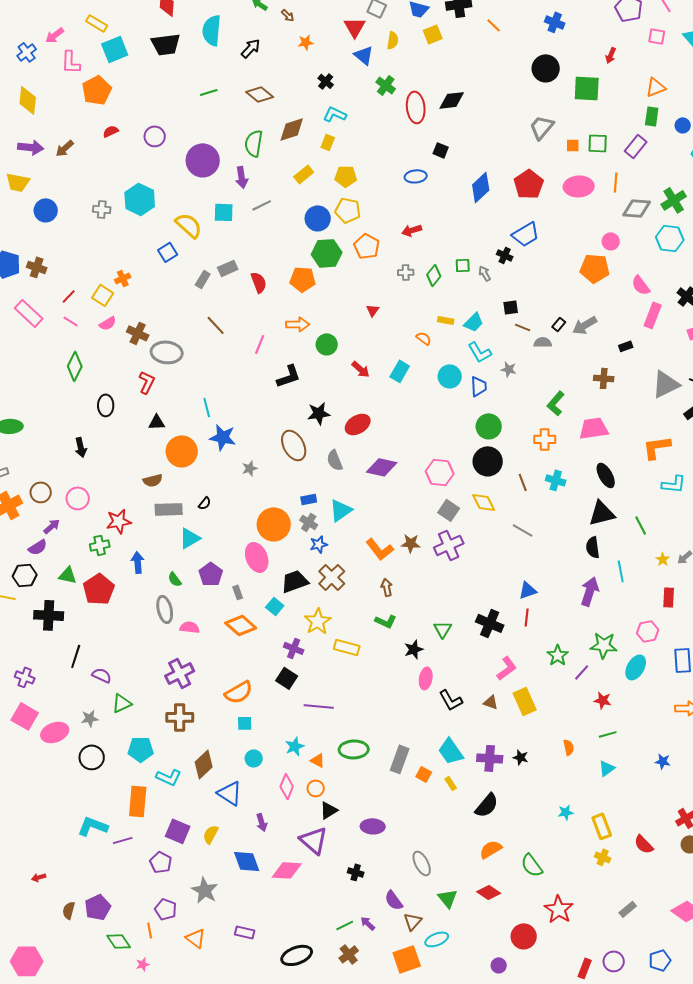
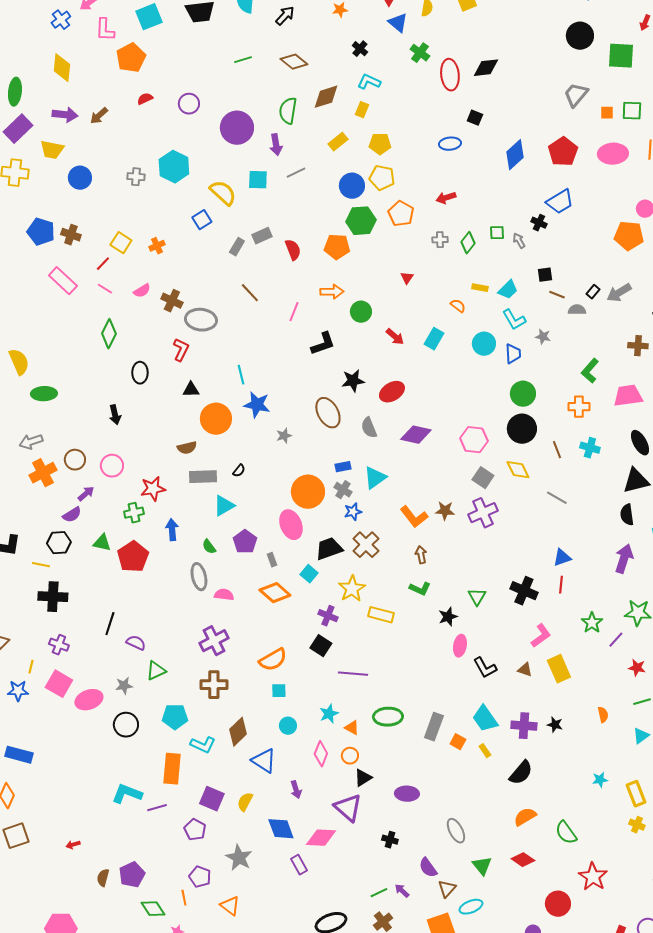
yellow square: (103, 295) -> (121, 243), moved
black cross: (49, 615) -> (53, 597), moved
purple rectangle: (245, 932) -> (299, 865), moved, turned 48

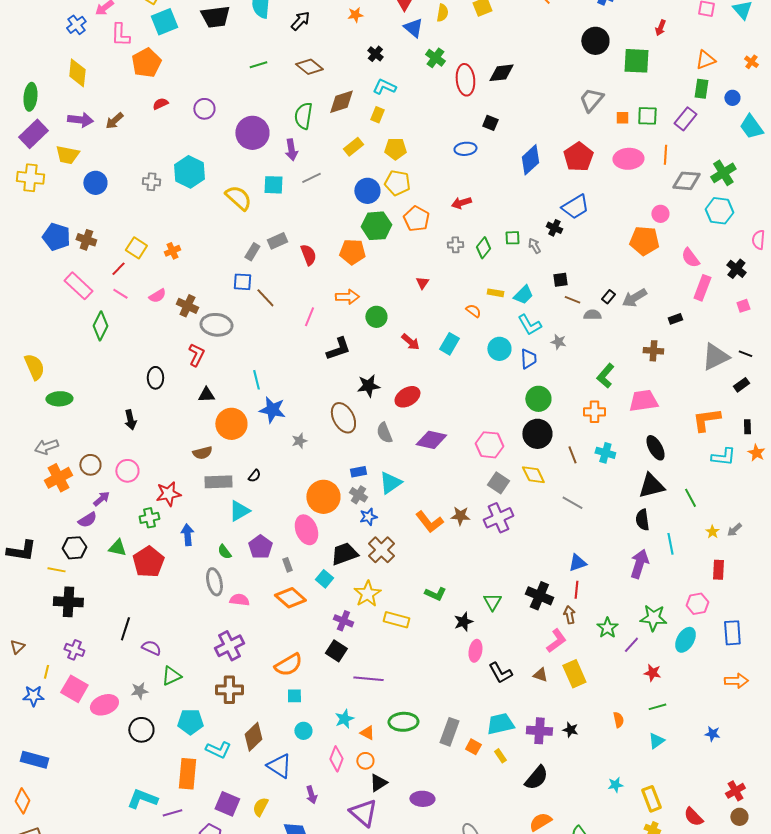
blue square: (202, 220) -> (242, 282), moved, turned 36
green diamond: (109, 334) -> (100, 326), moved
brown arrow: (421, 555) -> (569, 615), moved
cyan trapezoid: (485, 719) -> (500, 724), turned 112

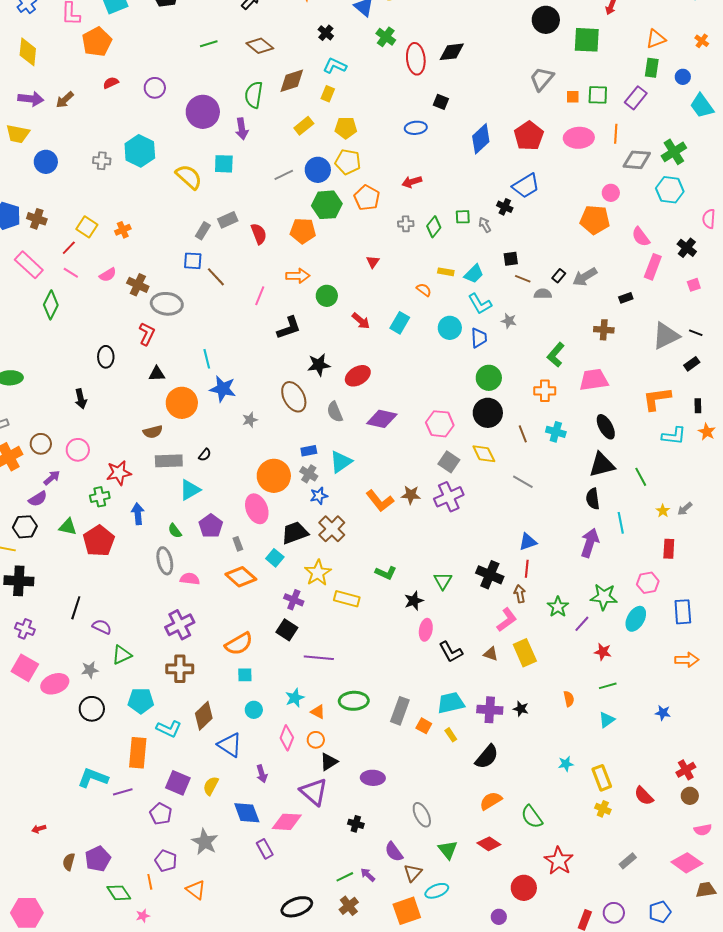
gray line: (311, 178) -> (284, 175), moved

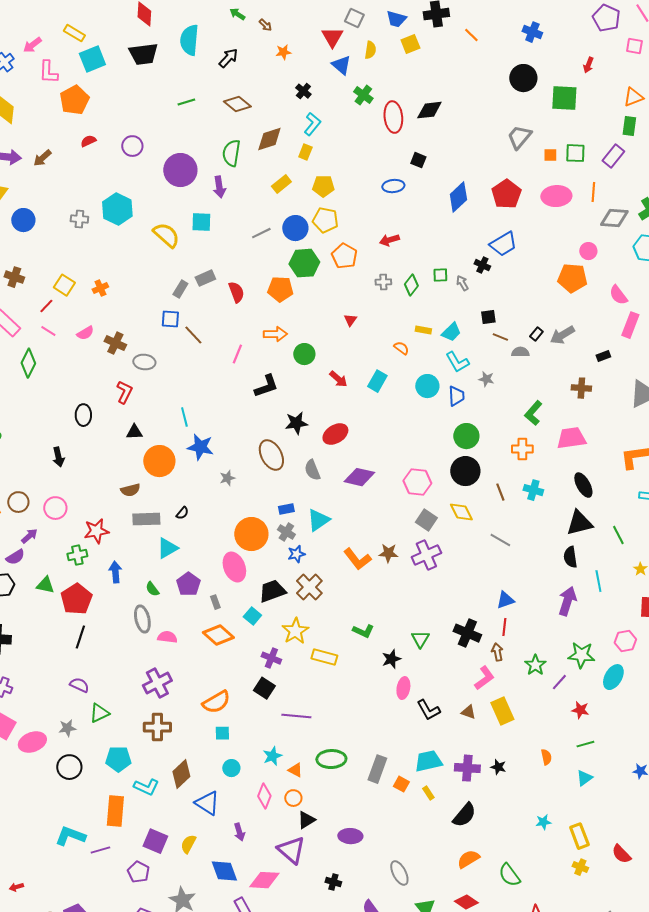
cyan L-shape: (335, 66) -> (312, 124), turned 105
gray ellipse: (167, 304) -> (144, 362), size x0.7
black line: (76, 608) -> (80, 637), moved

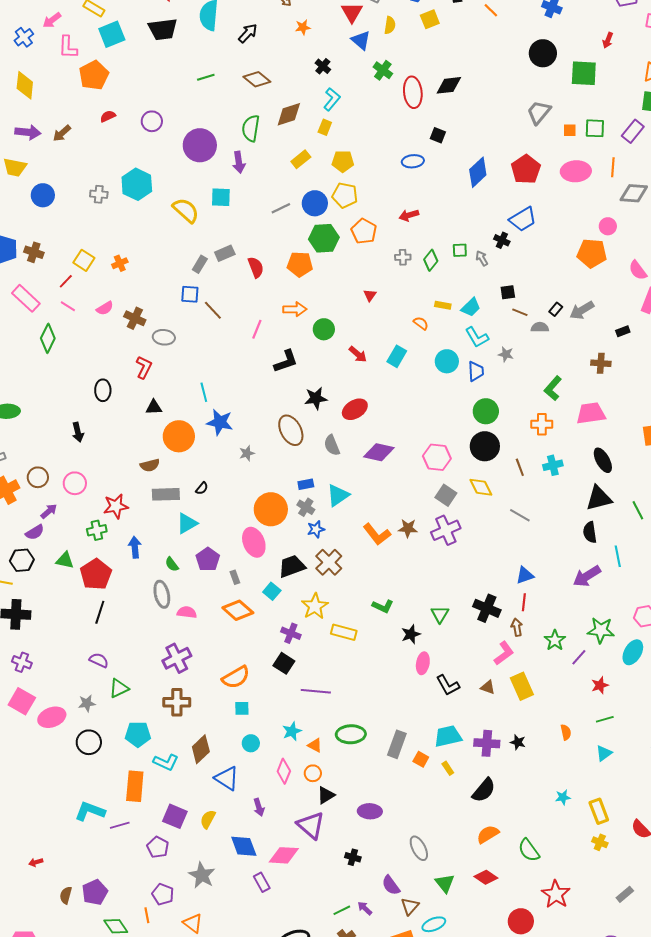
cyan cross: (533, 490) -> (553, 465), turned -30
purple arrow: (567, 601) -> (587, 576), turned -140
red star: (580, 710) -> (600, 685), turned -30

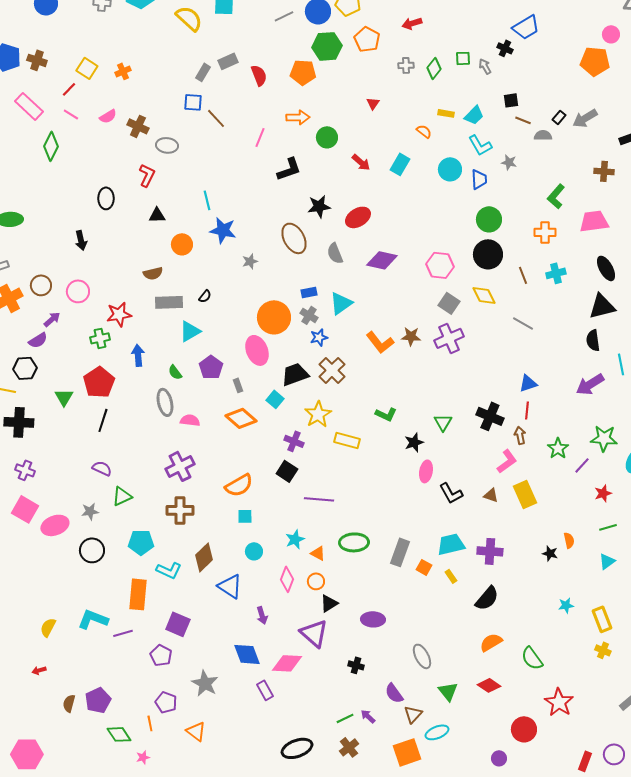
orange circle: (179, 436) -> (182, 244), size x0.7
green triangle: (65, 560) -> (64, 397), moved, turned 48
black star: (518, 742) -> (550, 553), moved
yellow semicircle: (208, 819) -> (48, 627), moved

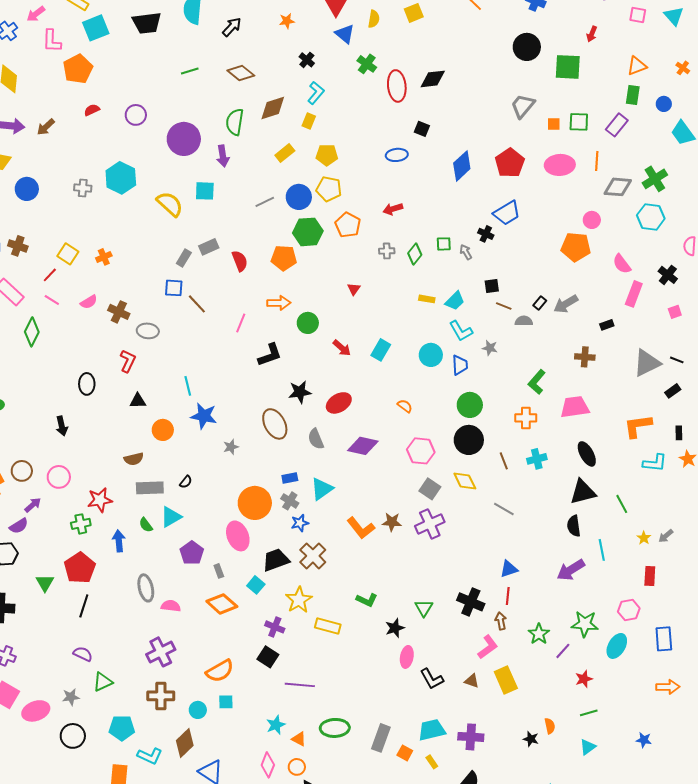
orange semicircle: (424, 131) -> (405, 406), moved
green semicircle: (175, 372) -> (146, 525), moved
cyan circle: (254, 551) -> (198, 710), moved

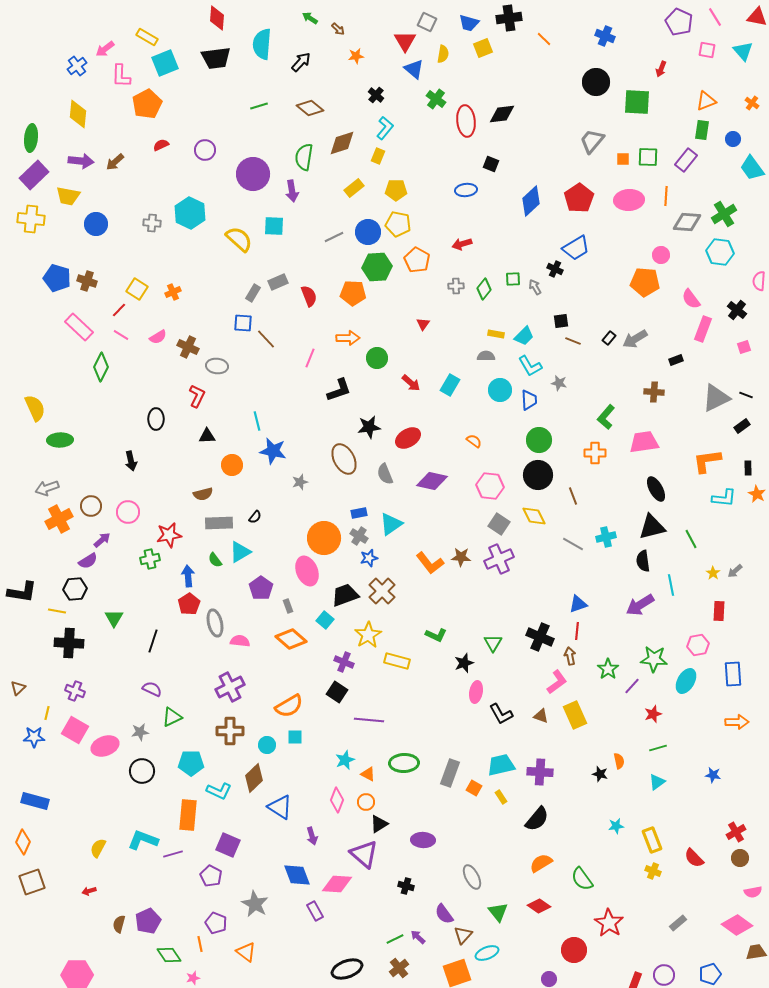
gray semicircle: (524, 321) -> (486, 356), moved
cyan cross: (537, 459) -> (606, 537), moved
red pentagon: (80, 568) -> (189, 604), moved, size x0.7

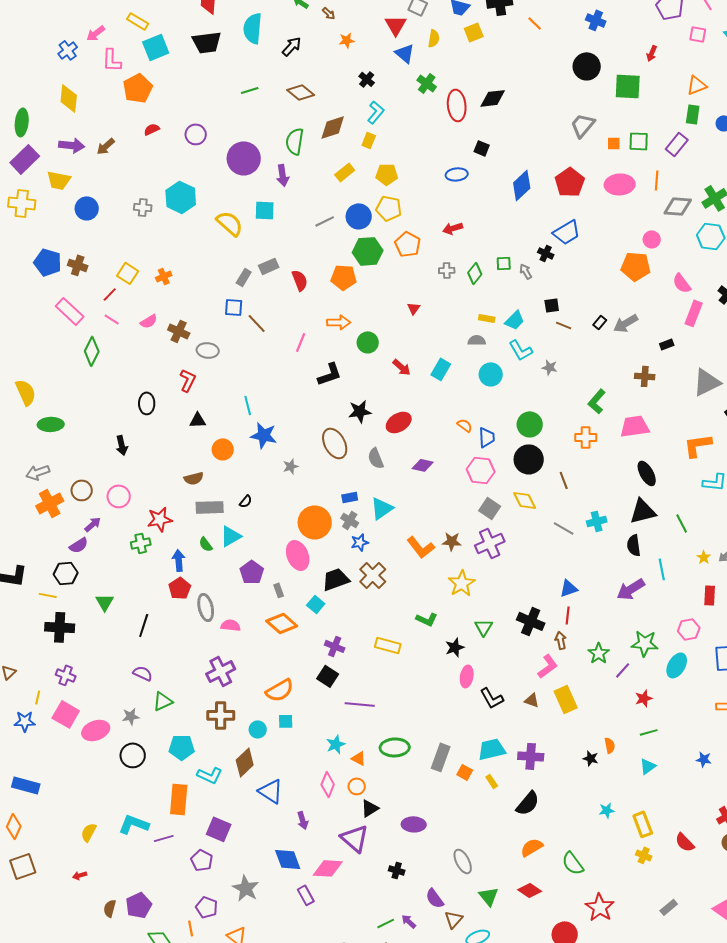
blue trapezoid: (529, 400) -> (487, 437), moved
purple diamond: (432, 481) -> (423, 465), size x0.7
yellow star: (368, 635) -> (462, 583), moved

